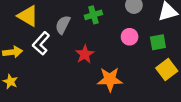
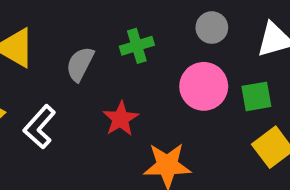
pink circle: (130, 37) -> (204, 86), size x1.5
white L-shape: (41, 43) -> (39, 127), moved

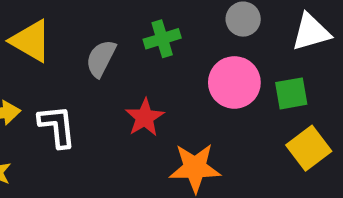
white L-shape: (39, 127) -> (57, 126), turned 132

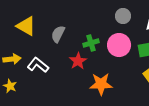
green cross: (162, 39) -> (91, 43), moved
white L-shape: (57, 126) -> (38, 65), turned -45

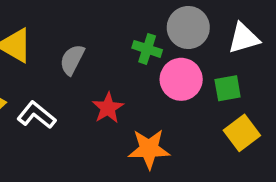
gray circle: (123, 16) -> (188, 27), size x1.5
green cross: (91, 43) -> (147, 49), moved, turned 35

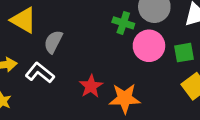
gray semicircle: (72, 60) -> (53, 42), moved
red star: (108, 108) -> (91, 86), moved

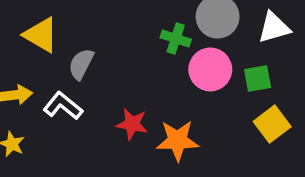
red star: (91, 86) -> (132, 124), turned -30

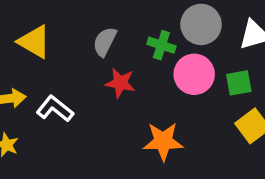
gray semicircle: (81, 64) -> (105, 42), moved
red star: (132, 124) -> (120, 83), moved

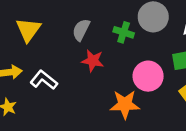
yellow triangle: (34, 42) -> (28, 30), turned 36
pink circle: (194, 74) -> (148, 76), moved

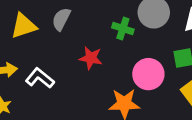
yellow triangle: (28, 30) -> (24, 26), turned 36
gray semicircle: (81, 30) -> (61, 19), moved

